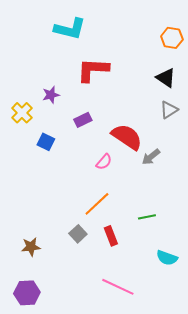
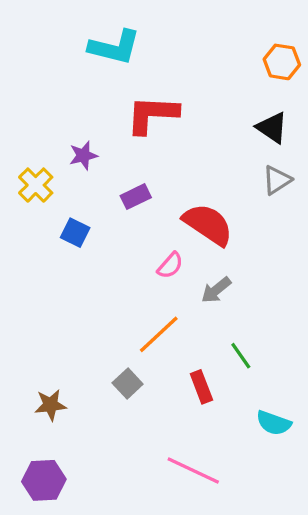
gray arrow: (151, 157) -> (216, 290), moved
green line: (147, 217) -> (241, 356), turned 66
red rectangle: (111, 236) -> (201, 387), moved

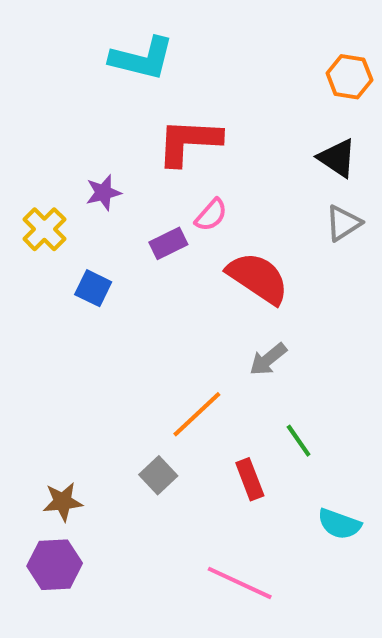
pink semicircle: (170, 265) -> (211, 215), moved
purple hexagon: (44, 480) -> (55, 565), moved

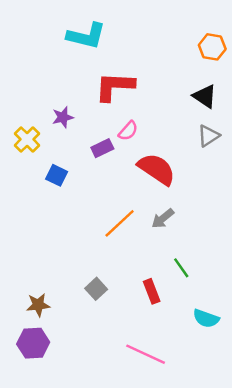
orange line: (197, 414) -> (120, 223), moved

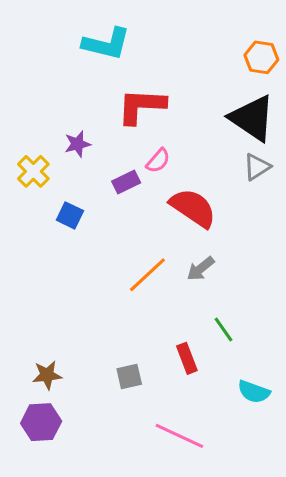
black triangle: (205, 96) -> (252, 118), size x1.6
gray square: (96, 289) -> (129, 377), moved, turned 30

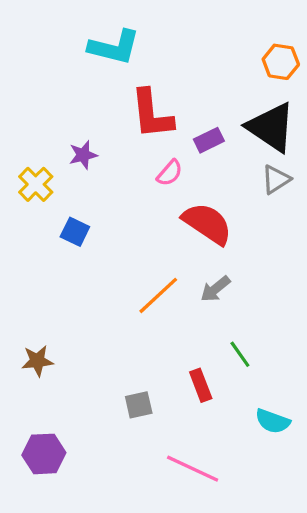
red L-shape: (141, 106) -> (152, 114), turned -99
purple rectangle: (126, 182) -> (209, 140), moved
brown star: (47, 375) -> (37, 361), moved

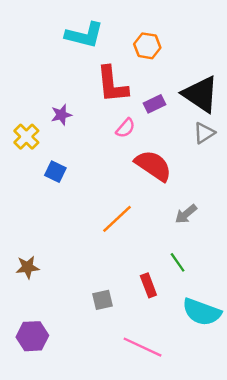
orange hexagon: (281, 62) -> (147, 46), moved
gray arrow: (215, 289) -> (186, 214), moved
cyan semicircle: (273, 421) -> (202, 312), size x1.5

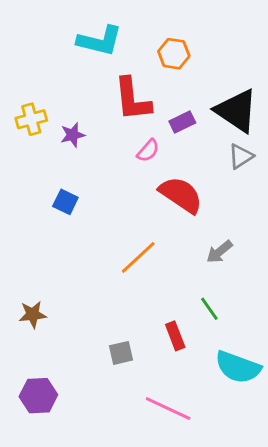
yellow cross: (26, 137) -> (31, 119), moved, turned 30

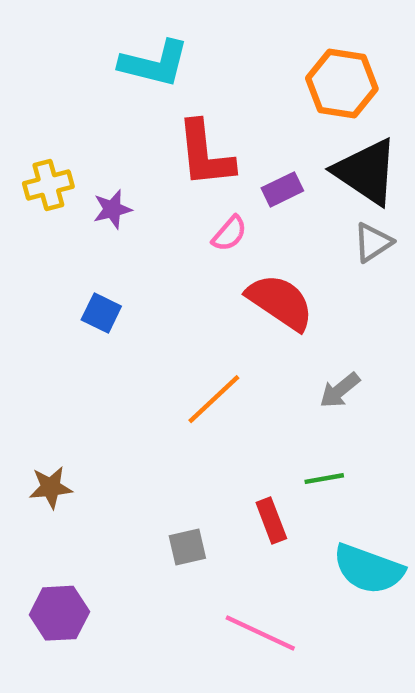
orange hexagon: (174, 54) -> (342, 83), moved, size x1.4
green line: (209, 309) -> (324, 479), turned -65

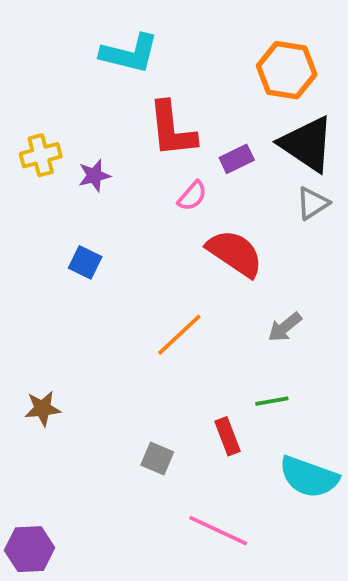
gray square: (187, 547) -> (157, 458), turned 36
purple hexagon: (59, 613) -> (30, 549), moved

